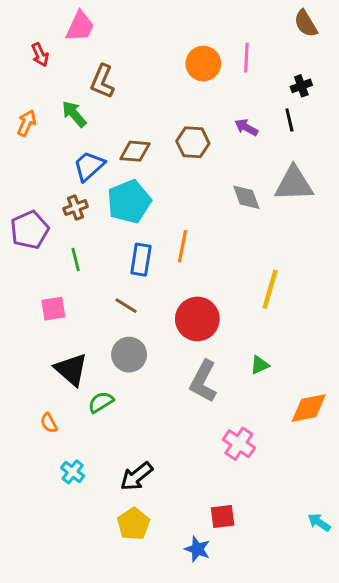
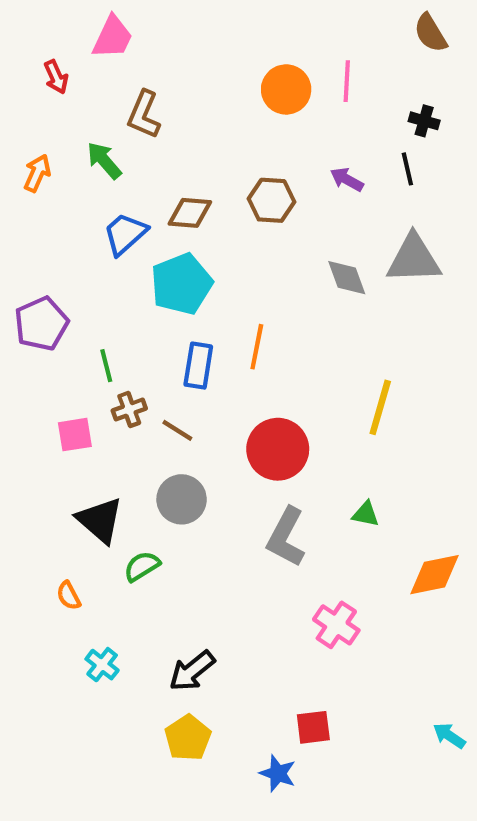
black cross: (301, 86) -> (424, 121), turned 36
brown cross: (76, 208) -> (129, 409), moved
green triangle: (260, 365) -> (366, 514), turned 36

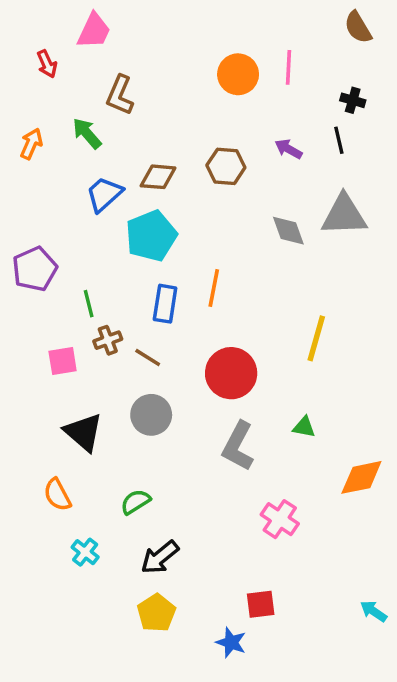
green semicircle: (142, 566) -> (136, 502), moved
orange semicircle: (69, 596) -> (57, 495), size x1.4

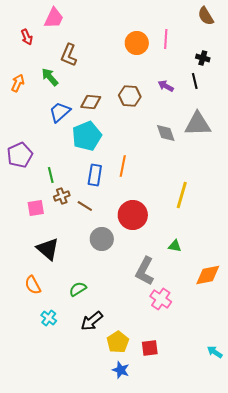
gray circle: (151, 415) -> (102, 239), moved
gray L-shape: (238, 446) -> (145, 271), moved
yellow pentagon: (156, 613) -> (118, 342), moved
blue star: (231, 642) -> (121, 370), moved

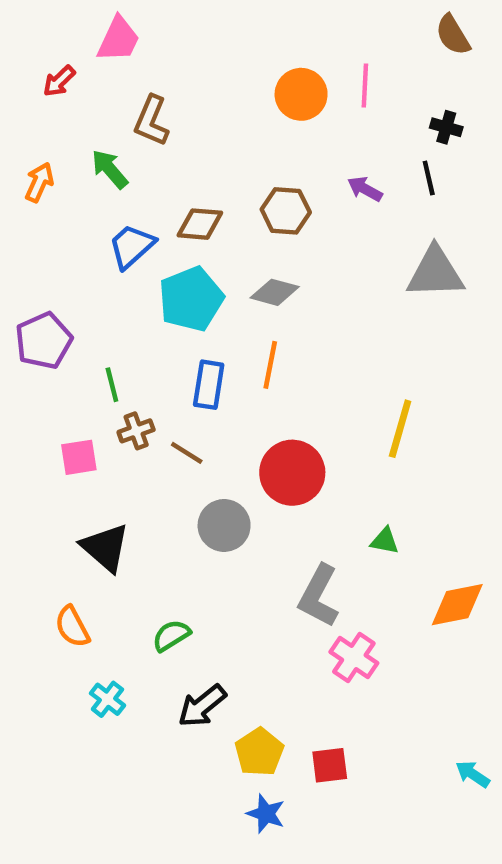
red arrow: (27, 37) -> (59, 81), turned 70
gray diamond: (166, 133) -> (275, 292), moved, turned -55

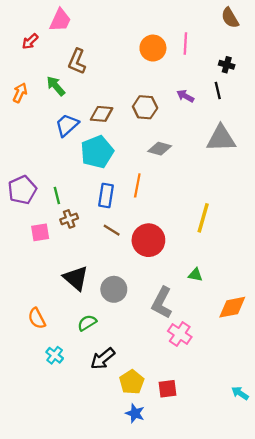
gray diamond: (275, 292) -> (160, 149), moved
purple pentagon: (44, 341) -> (22, 190), moved
brown line: (187, 453) -> (112, 230), moved
gray circle: (224, 525) -> (114, 289), moved
black triangle: (105, 547) -> (76, 278), moved

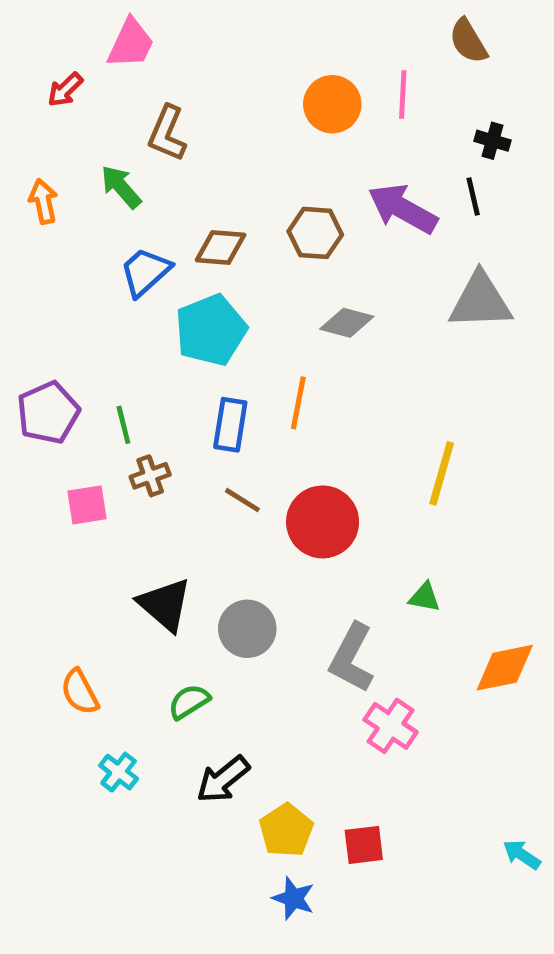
brown semicircle: (230, 18) -> (468, 41), moved
orange arrow: (20, 93) -> (43, 201), turned -36
purple arrow: (185, 96) -> (403, 209), size x1.8

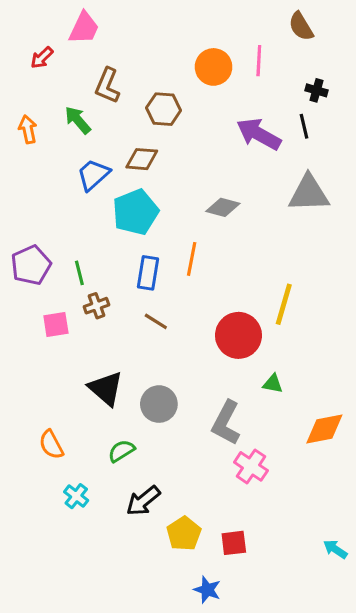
brown hexagon: (315, 233) -> (164, 109), moved
red circle: (323, 522) -> (238, 335), moved
blue star: (293, 898) -> (207, 590), moved

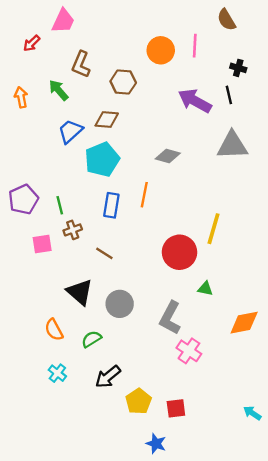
brown line: (156, 321) -> (104, 253), moved
orange semicircle: (51, 445) -> (54, 330), moved

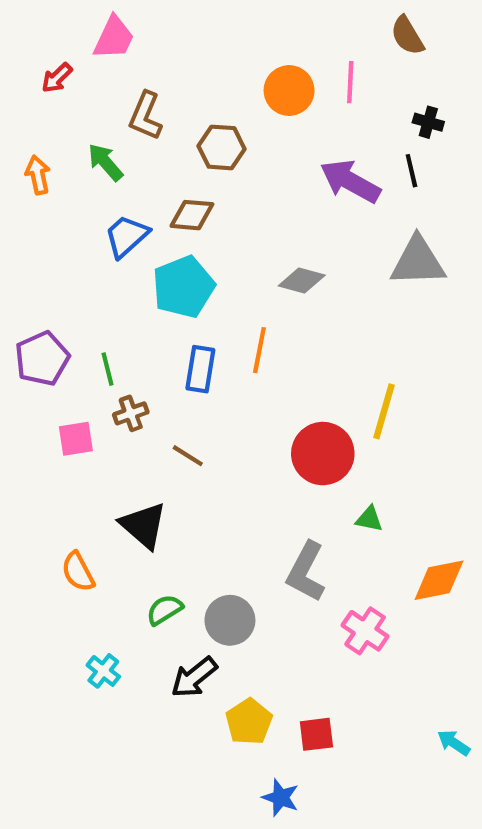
gray circle: (120, 304) -> (230, 620), moved
orange semicircle: (54, 330) -> (78, 572), moved
pink cross: (189, 351) -> (365, 631), moved

